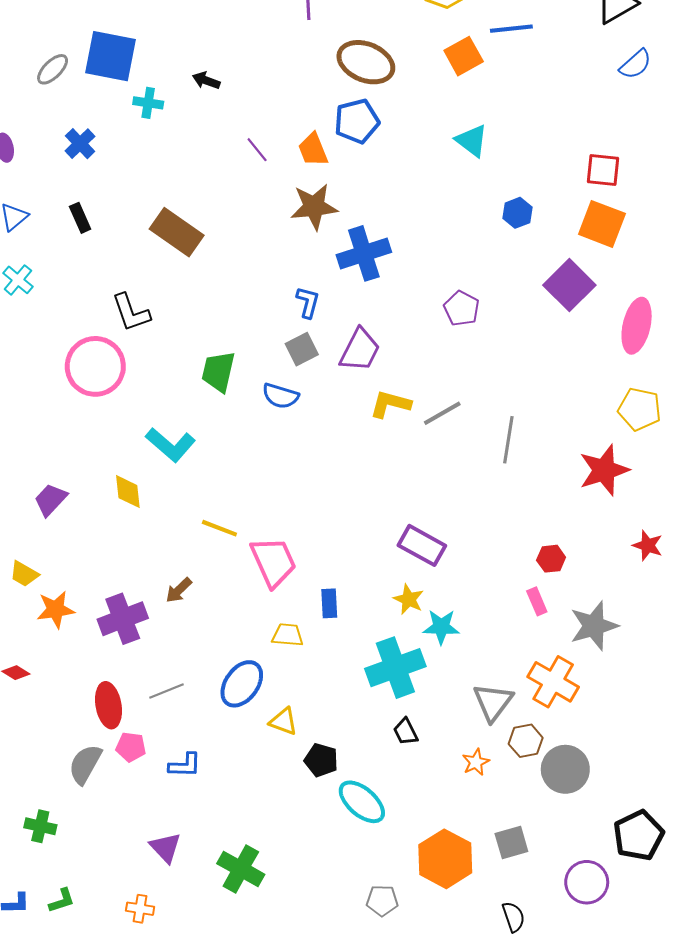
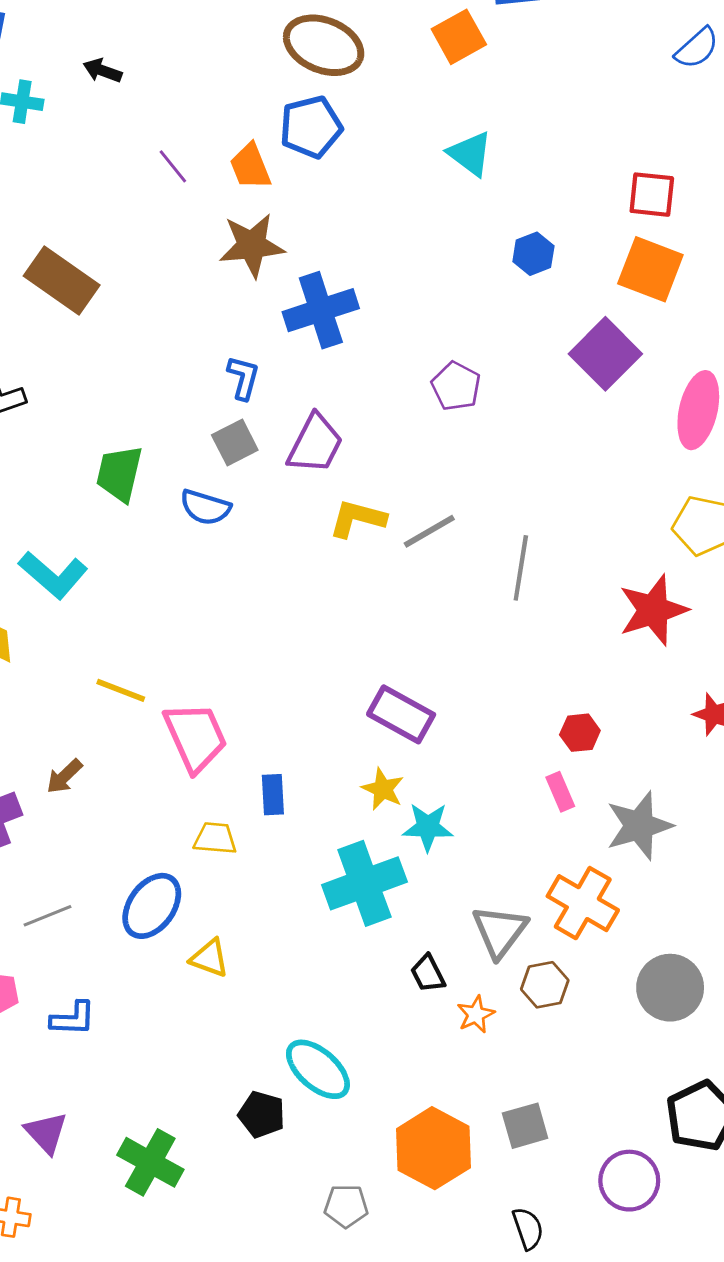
black trapezoid: (406, 732) -> (428, 974), moved
black pentagon: (321, 760) -> (262, 1114), moved
gray circle: (565, 769) -> (670, 988), moved

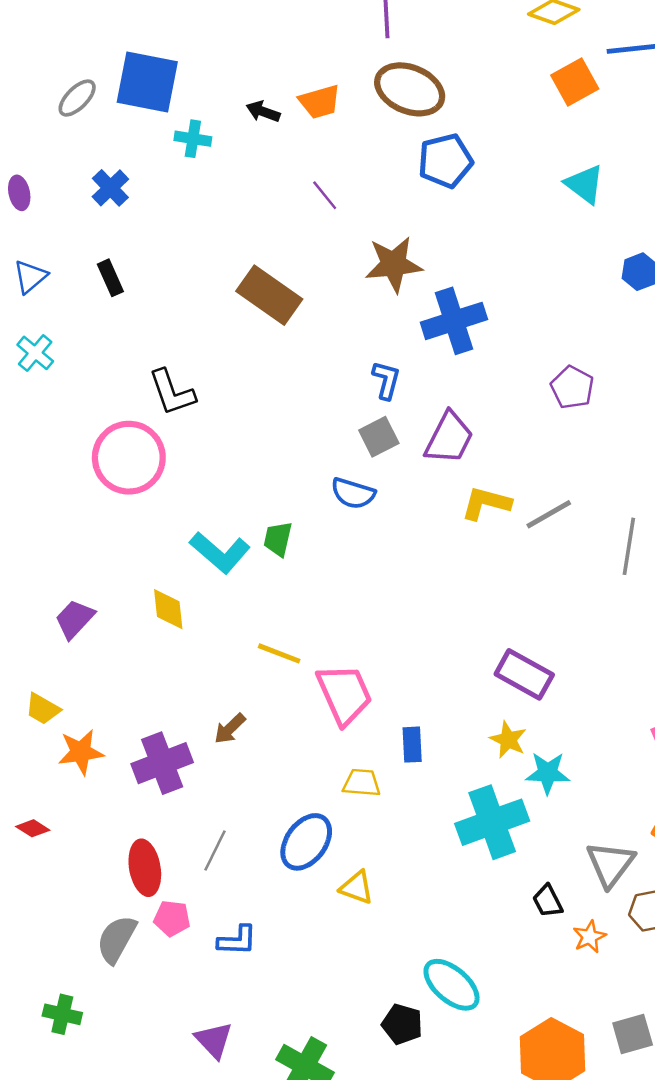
brown ellipse: (324, 45) -> (410, 89), moved
orange trapezoid: (250, 166) -> (320, 102), moved, turned -84
brown rectangle: (62, 281) -> (269, 295), moved
green trapezoid: (119, 473) -> (278, 539), moved, size x0.7
gray line: (48, 916) -> (215, 851), turned -42

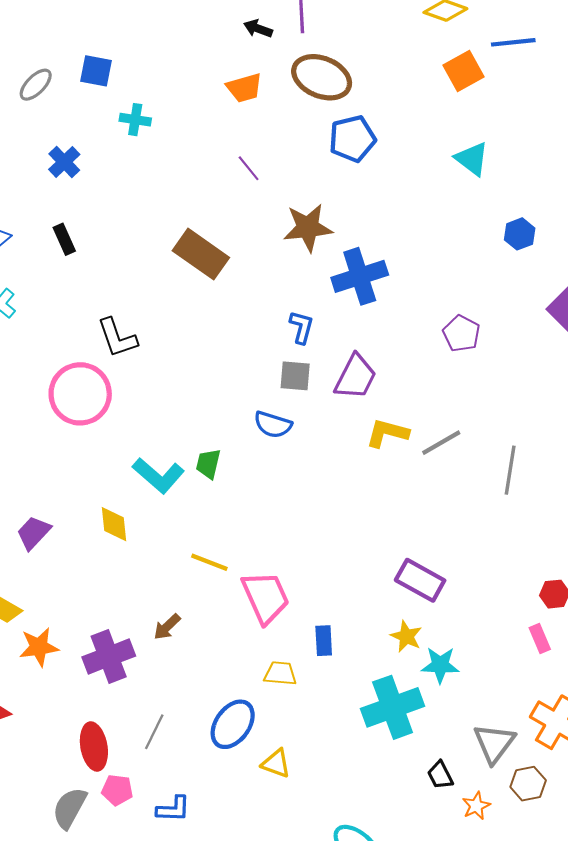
blue square: (147, 82) -> (96, 71), size x0.6
black arrow: (263, 112) -> (258, 29), moved
gray square: (379, 437) -> (295, 376), turned 32

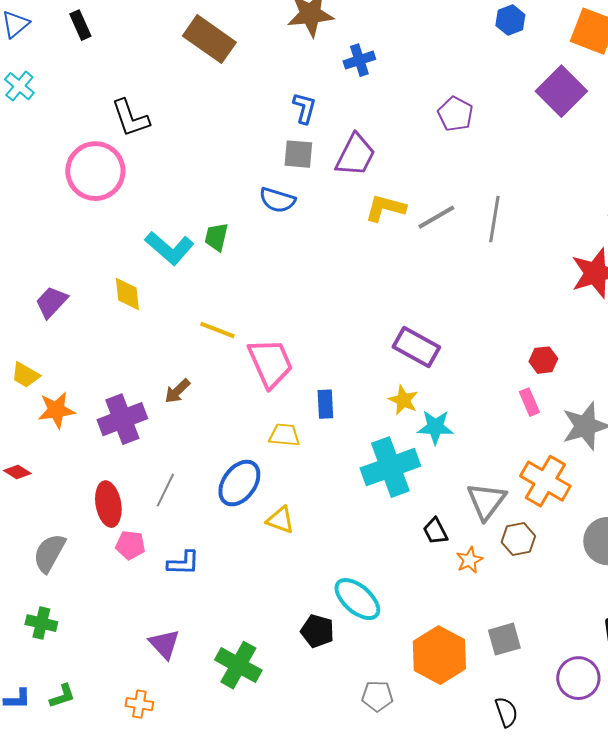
blue cross: (360, 276) -> (359, 60), size x0.6
gray line: (510, 470) -> (494, 219), moved
gray semicircle: (70, 808) -> (49, 553), moved

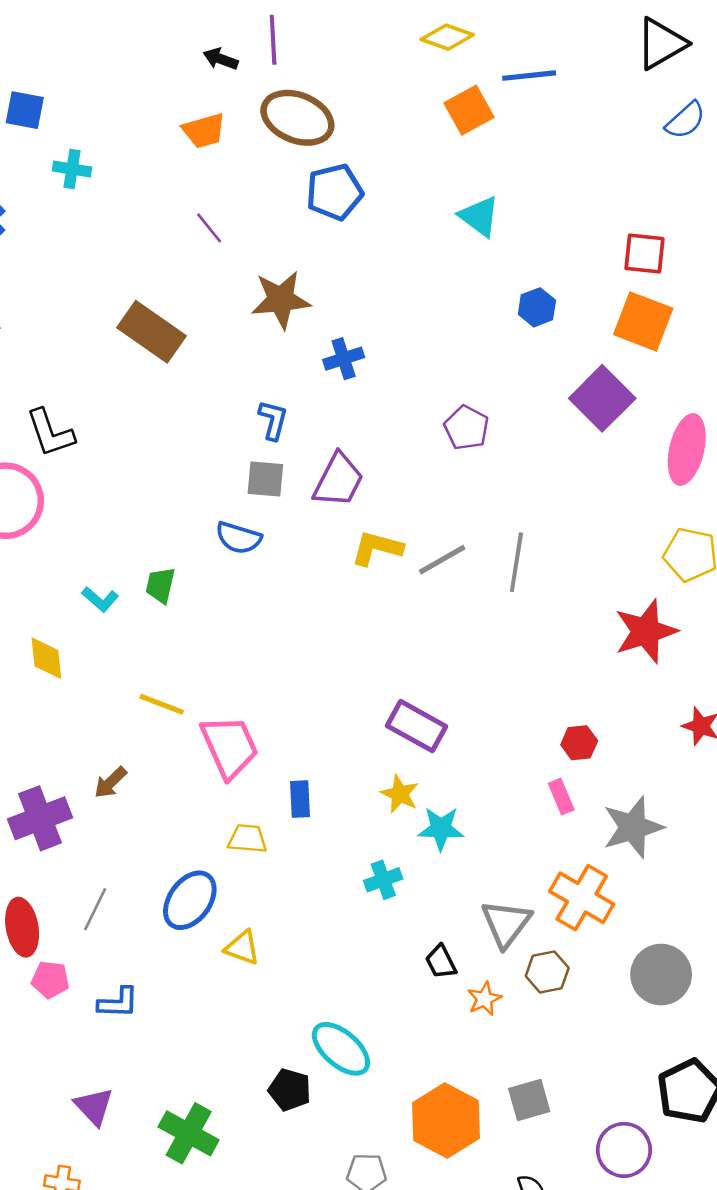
cyan L-shape: (169, 248) -> (100, 599), size x0.6
cyan cross: (390, 467) -> (383, 880), size x0.5

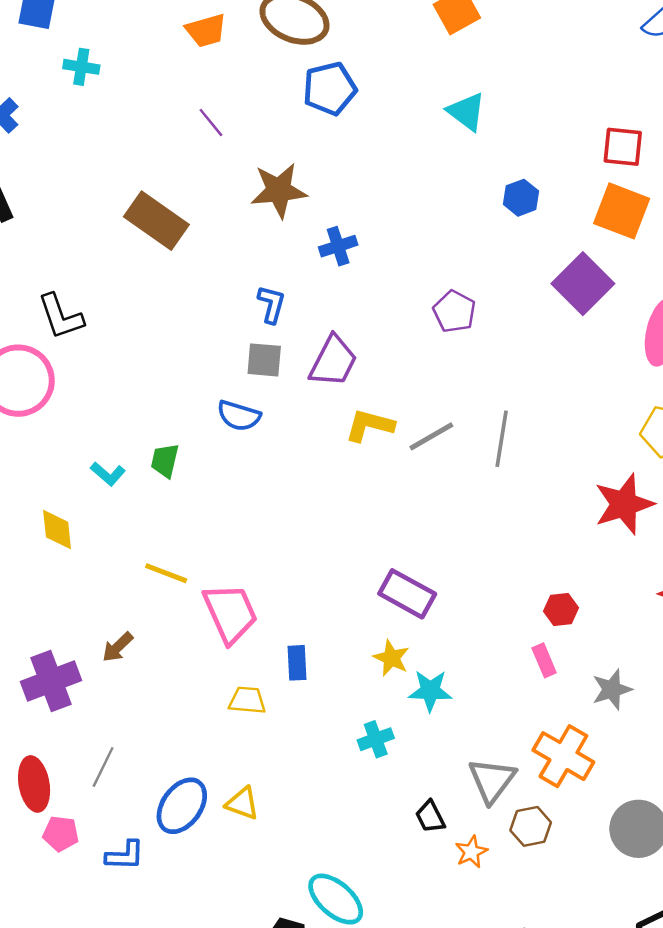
gray star: (633, 827) -> (612, 689), size x0.7
blue ellipse: (190, 900) -> (182, 806), moved

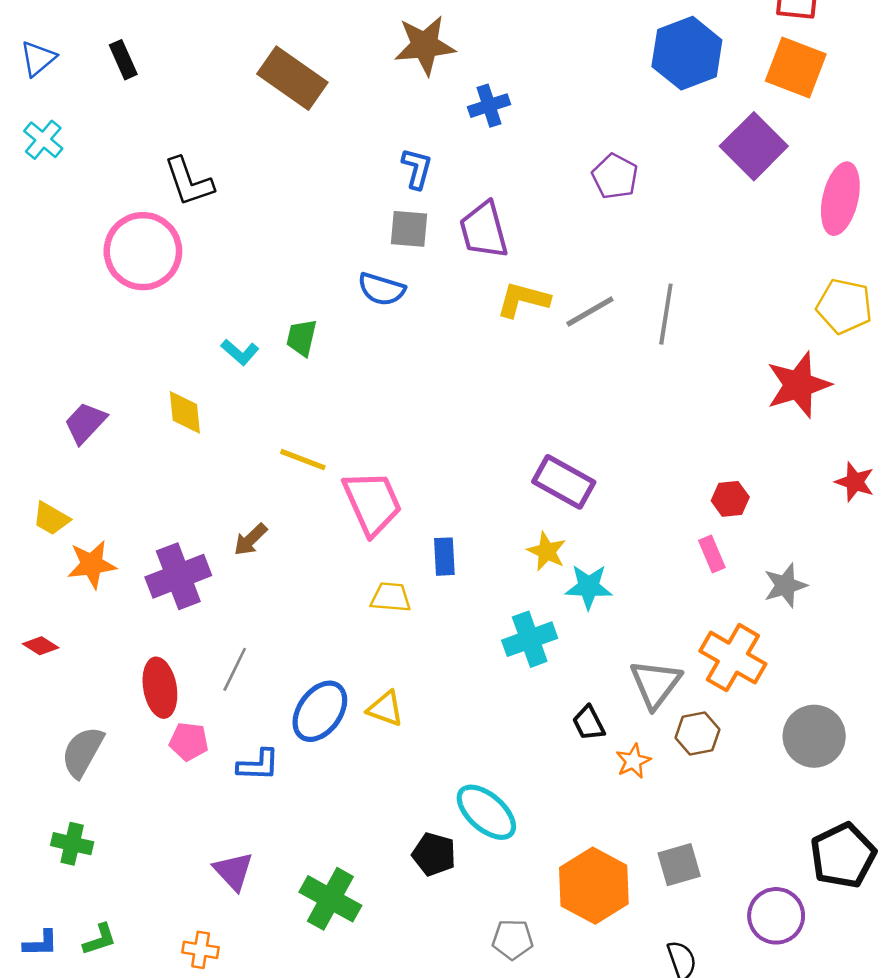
blue hexagon: (521, 198) -> (687, 53), size x1.8
purple trapezoid: (333, 361) -> (484, 230), turned 138
cyan cross: (376, 739) -> (530, 639), size x1.4

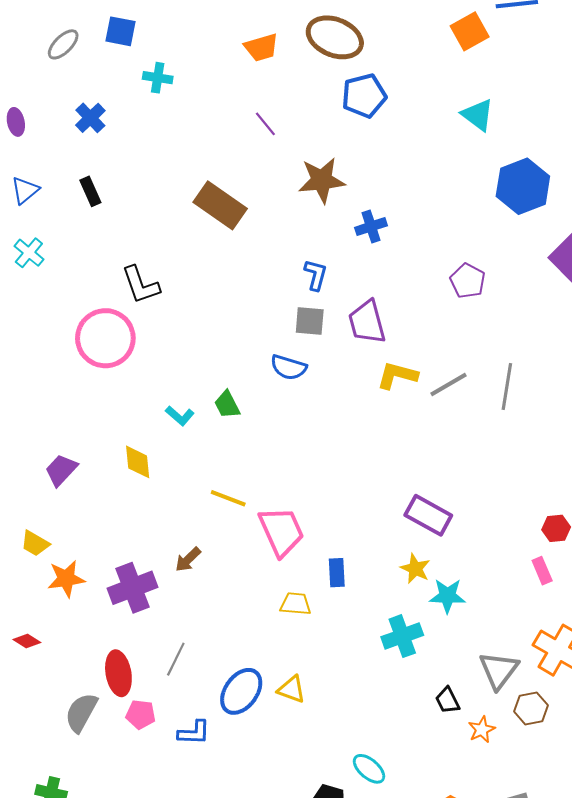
green trapezoid: (302, 338) -> (227, 405), turned -40
gray semicircle: (83, 752) -> (81, 712), moved
cyan ellipse: (486, 812) -> (369, 769), size x0.7

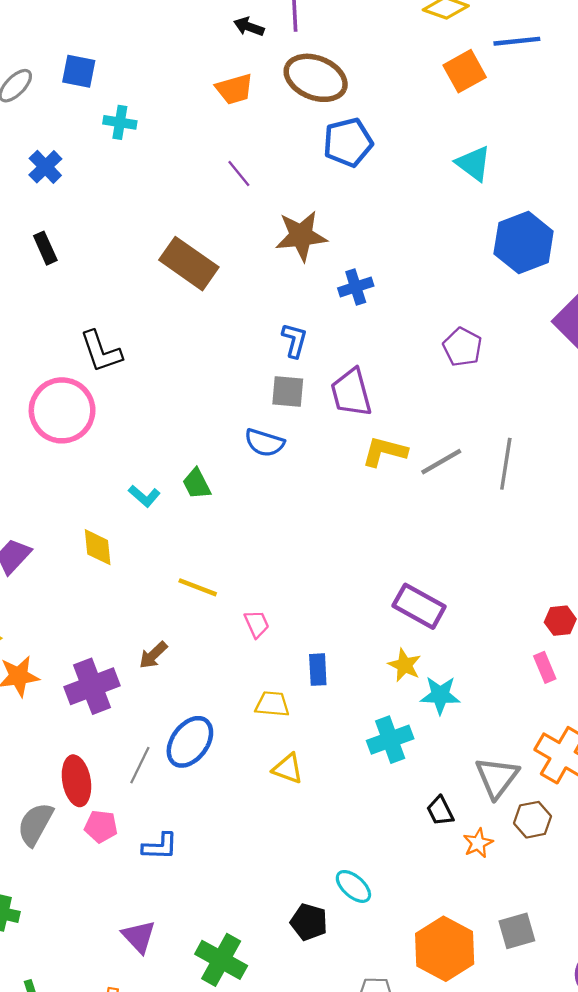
pink trapezoid: (281, 531) -> (257, 624), size x0.5
yellow triangle: (292, 689) -> (288, 769), moved
blue ellipse: (241, 691) -> (190, 742), moved

